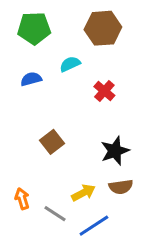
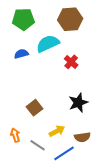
cyan semicircle: (70, 64) -> (48, 44), size x1.6
brown square: (52, 142) -> (35, 108), moved
brown semicircle: (121, 187) -> (82, 137), moved

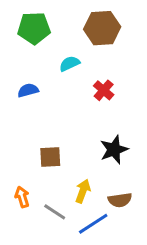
cyan semicircle: (48, 44) -> (70, 64), size x0.6
blue semicircle: (21, 54) -> (28, 90), moved
brown square: (35, 108) -> (50, 157), turned 35
yellow arrow: (57, 131) -> (83, 191), turned -42

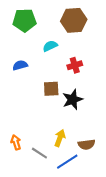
red cross: (104, 90) -> (75, 65), turned 32
black star: (114, 150) -> (73, 100), moved
brown square: (50, 157) -> (51, 89), moved

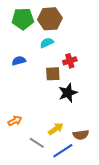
brown hexagon: (74, 20) -> (50, 19), moved
brown square: (51, 89) -> (53, 74), moved
yellow arrow: (60, 138) -> (56, 129), turned 35
orange arrow: (16, 142) -> (15, 121), moved, turned 80

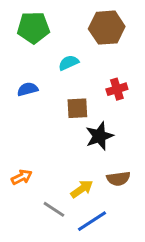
brown hexagon: (50, 19) -> (107, 28), moved
red cross: (70, 61) -> (117, 89), moved
brown semicircle: (81, 135) -> (118, 179), moved

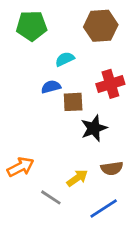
blue semicircle: (28, 89) -> (51, 87), moved
red cross: (117, 89) -> (110, 84), size x1.4
orange arrow: (22, 177) -> (20, 167), size x1.4
blue line: (92, 221) -> (104, 208), moved

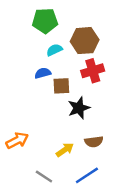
green pentagon: (32, 26) -> (45, 21), moved
brown hexagon: (101, 26) -> (85, 41), moved
gray line: (51, 197) -> (44, 176), moved

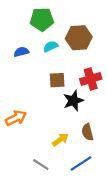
red cross: (93, 71) -> (91, 79), moved
blue semicircle: (43, 73) -> (21, 52), moved
orange arrow: (17, 140) -> (16, 118), moved
brown semicircle: (94, 142) -> (87, 132), turned 84

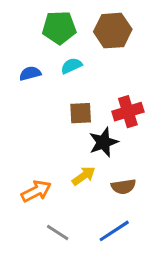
brown hexagon: (79, 38) -> (113, 31), moved
orange arrow: (16, 118) -> (36, 191), moved
brown semicircle: (87, 132) -> (123, 187), turned -84
yellow arrow: (60, 140) -> (84, 176), moved

